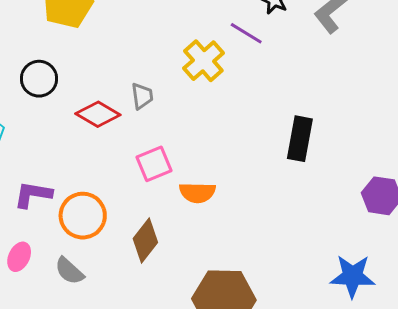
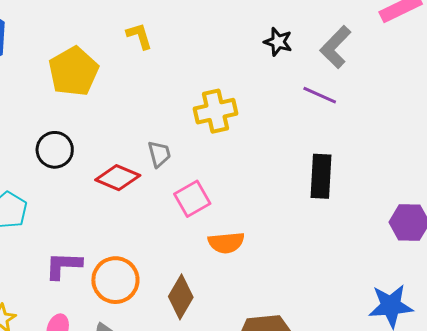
purple line: (246, 33) -> (320, 95), moved
yellow cross: (203, 61) -> (215, 111), turned 36
pink square: (154, 164) -> (192, 199), moved

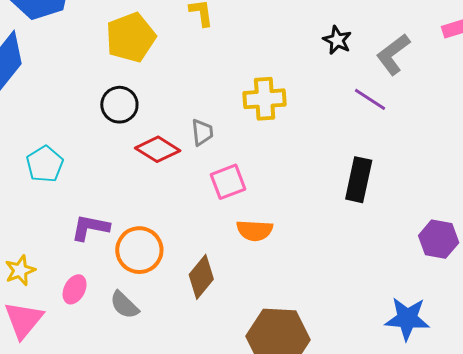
black circle: (55, 150) -> (119, 105), moved

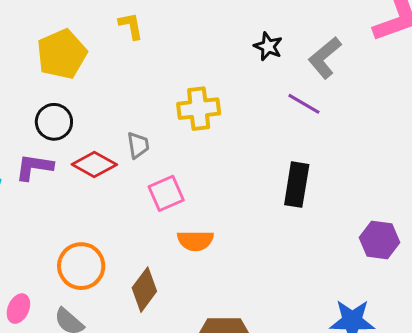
purple L-shape: (90, 228) -> (34, 167), moved

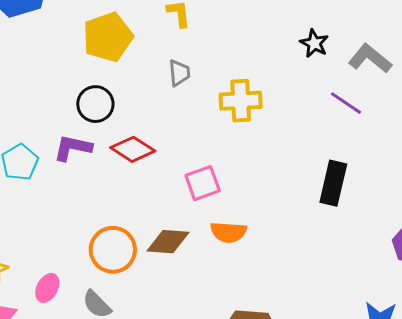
gray L-shape: (325, 58) -> (370, 58), turned 75
gray trapezoid: (138, 145) -> (179, 73), moved
brown diamond: (144, 290) -> (168, 242), moved, turned 54

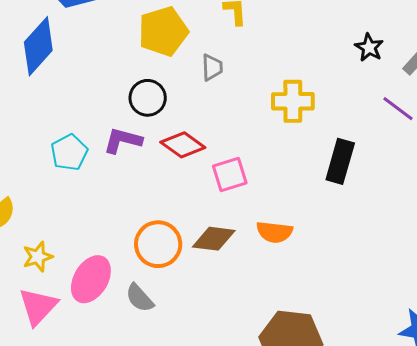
gray trapezoid: (179, 73) -> (212, 67), moved
pink square: (203, 183) -> (230, 174), moved
black rectangle: (333, 183) -> (340, 161), moved
pink ellipse: (47, 288) -> (91, 279), size x1.6

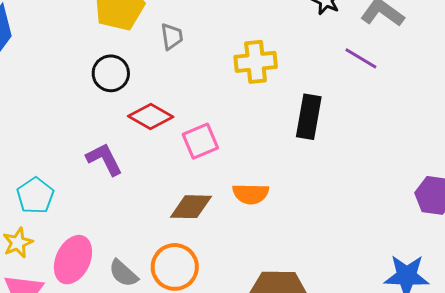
purple L-shape: (123, 140) -> (104, 159), moved, turned 54
cyan pentagon: (69, 152) -> (35, 196), moved
orange circle: (158, 244) -> (175, 267), moved

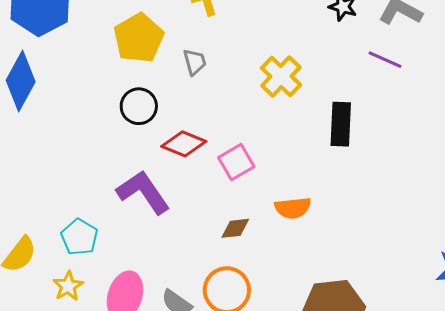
yellow cross: (256, 62) -> (281, 76), turned -33
purple L-shape: (104, 159) -> (143, 192), size x1.4
brown diamond: (191, 207) -> (235, 228), size x0.7

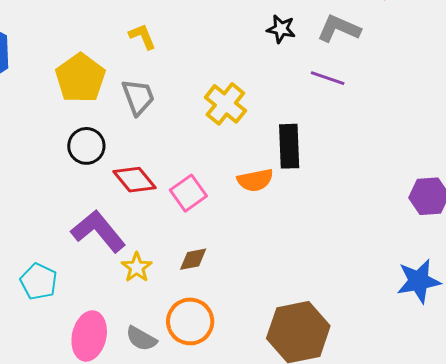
gray trapezoid: (195, 62) -> (138, 97), size x1.4
red diamond: (184, 144) -> (134, 180), turned 33
orange semicircle: (293, 208) -> (255, 180), moved
yellow star: (68, 286) -> (137, 267), moved

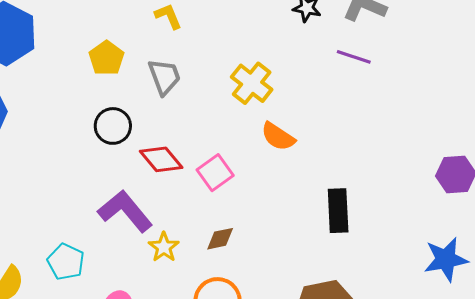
yellow pentagon: (80, 78) -> (106, 58), size x0.7
black rectangle: (289, 146) -> (338, 211), moved
orange semicircle: (255, 180) -> (278, 137), moved, turned 45

